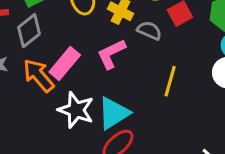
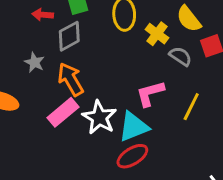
pink L-shape: (111, 54) -> (150, 93), moved
pink rectangle: (65, 64) -> (63, 112), moved

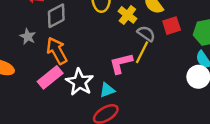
yellow line: (191, 107) -> (142, 52), moved
cyan triangle: (134, 127) -> (107, 90), size x0.6

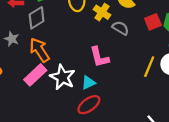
red square: (172, 26) -> (153, 22), moved
yellow line: (142, 52) -> (149, 67), moved
pink L-shape: (121, 63) -> (99, 57), turned -85

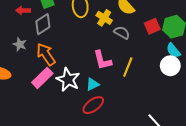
yellow line: (149, 67) -> (128, 67), moved

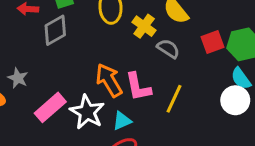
gray star: (20, 44) -> (18, 78), moved
orange arrow: (46, 54) -> (109, 80), moved

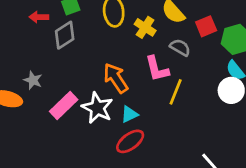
red square: (212, 42) -> (206, 26), moved
gray semicircle: (168, 49) -> (180, 47), moved
pink L-shape: (138, 87) -> (157, 69), moved

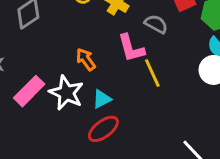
orange arrow: (116, 78) -> (86, 59), size x0.7
yellow line: (176, 92) -> (152, 73), turned -45

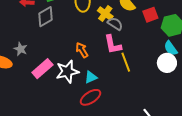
gray semicircle: (156, 24) -> (115, 24), moved
white star: (66, 93) -> (67, 72), turned 30

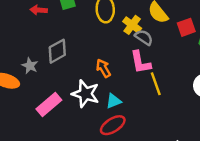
gray diamond: (45, 17) -> (57, 51), moved
pink rectangle: (42, 69) -> (49, 105), moved
white star: (67, 72) -> (85, 94), turned 30

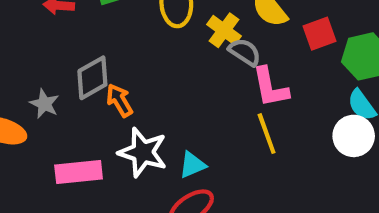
pink L-shape: (140, 62) -> (270, 87), moved
orange arrow: (103, 68) -> (119, 100), moved
pink rectangle: (49, 105) -> (79, 172), turned 35

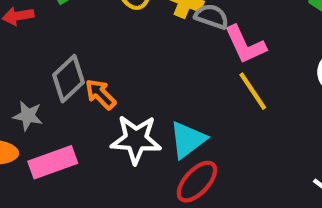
cyan triangle: (192, 165) -> (188, 140), size x1.4
pink rectangle: (79, 172) -> (53, 162), moved

